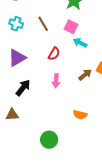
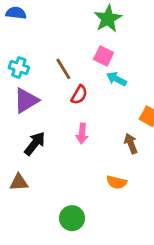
cyan cross: (16, 24) -> (19, 67), moved
brown line: (43, 24) -> (63, 69), moved
brown arrow: (85, 75) -> (131, 144), moved, turned -72

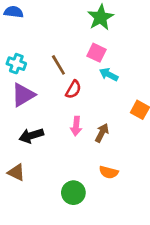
black arrow: (35, 144) -> (31, 136), turned -145
brown arrow: (131, 144) -> (102, 133), moved, turned 48
brown triangle: (19, 182) -> (16, 172), turned 30
green circle: (72, 218) -> (73, 193), moved

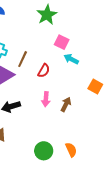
green star: (101, 17) -> (47, 15), moved
brown line: (58, 65) -> (23, 59), moved, turned 56
orange semicircle: (109, 172) -> (71, 150), moved, turned -128

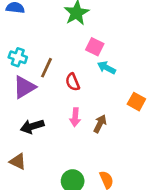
red semicircle: (44, 71) -> (73, 82), turned 128

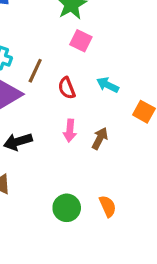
pink square: (95, 47) -> (81, 41), moved
cyan arrow: (106, 68) -> (108, 85), moved

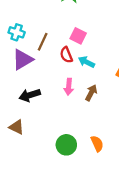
pink square: (81, 41) -> (78, 36), moved
cyan arrow: (108, 85) -> (86, 62), moved

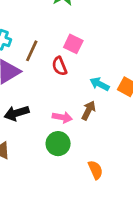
cyan arrow: (86, 62) -> (100, 84), moved
pink arrow: (69, 87) -> (62, 117), moved, turned -84
green circle: (66, 145) -> (58, 144), moved

